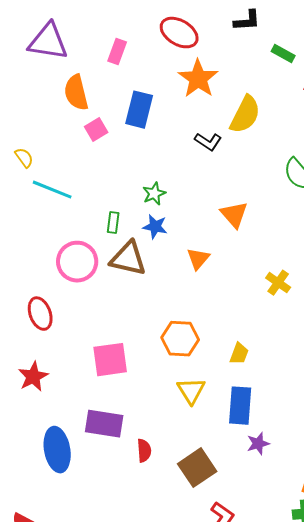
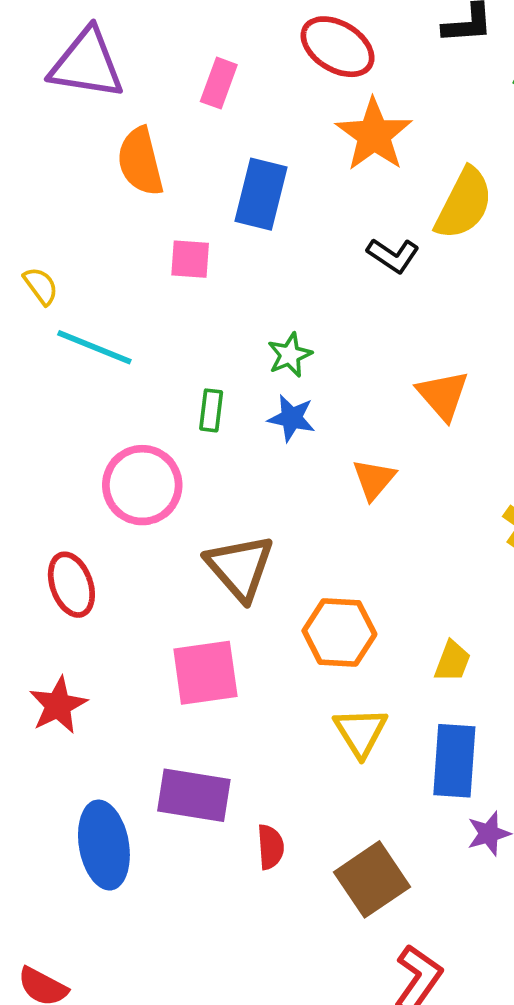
pink square: (96, 130) -> (190, 259), moved, turned 35
brown triangle: (128, 259) -> (240, 567), moved, turned 36

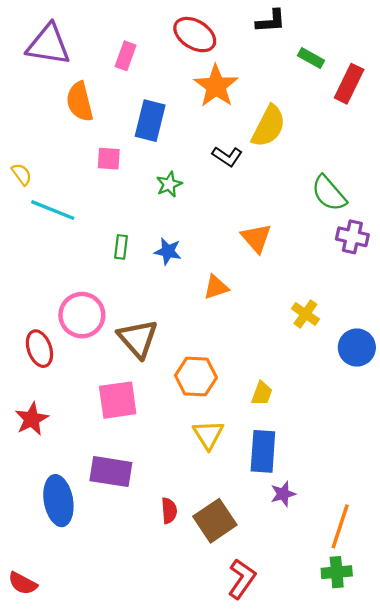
green star: (290, 355) -> (169, 184), moved
orange triangle: (374, 479) -> (216, 287), turned 32
pink circle: (142, 485) -> (82, 315), moved
red semicircle: (271, 847) -> (169, 511), moved

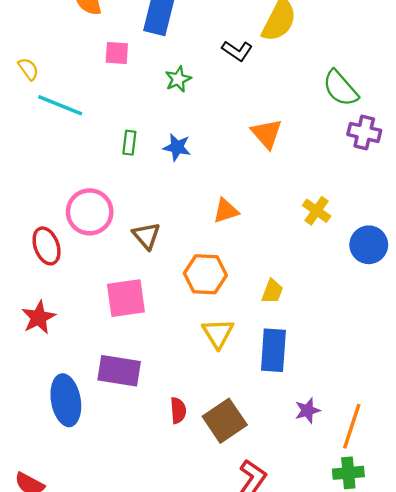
orange triangle: (216, 287) -> (226, 211), moved
brown triangle: (138, 339) -> (146, 236), size x0.7
purple star: (283, 494) -> (307, 410), moved

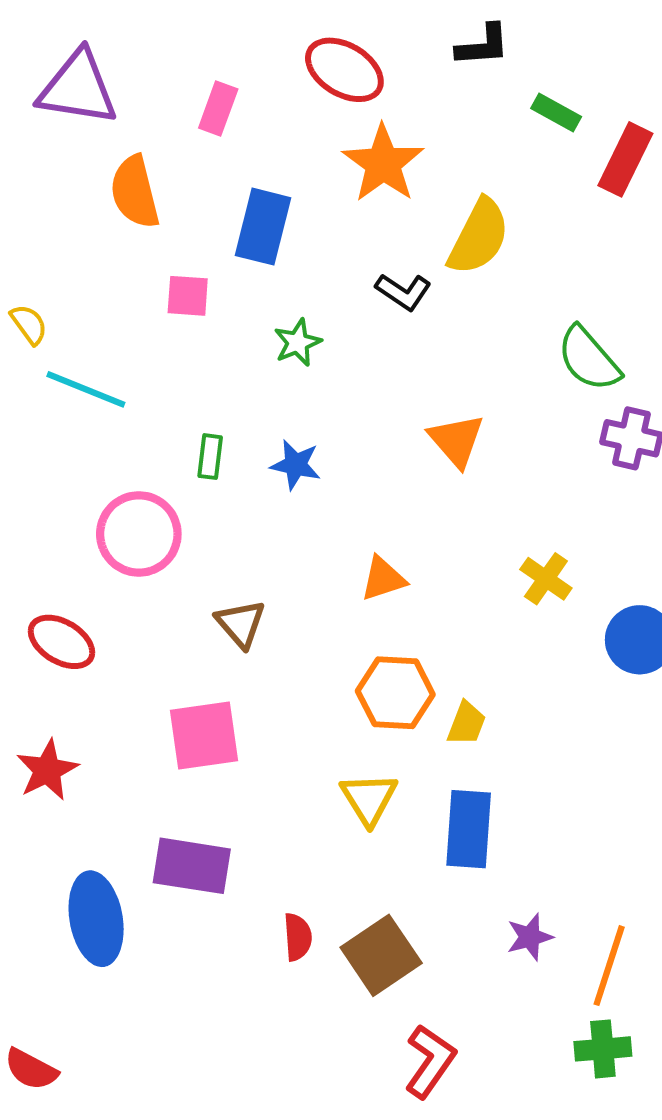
pink circle: (90, 212) -> (139, 534), moved
red ellipse: (47, 246) -> (61, 642), turned -39
orange hexagon: (205, 274) -> (395, 693), moved

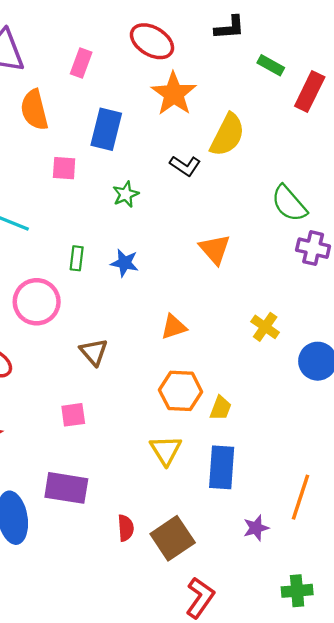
pink square: (204, 735) -> (73, 415), size x0.6
orange line: (609, 966) -> (301, 497), moved

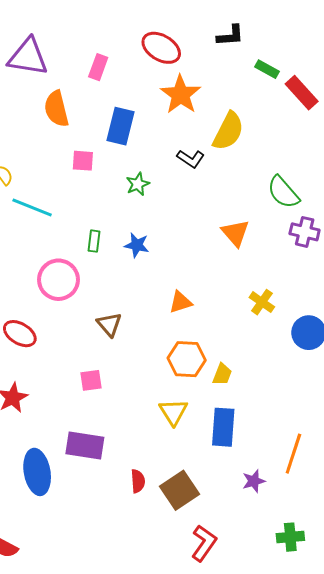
red rectangle: (310, 92) -> (302, 93), turned -68
orange triangle: (215, 249) -> (235, 233), moved

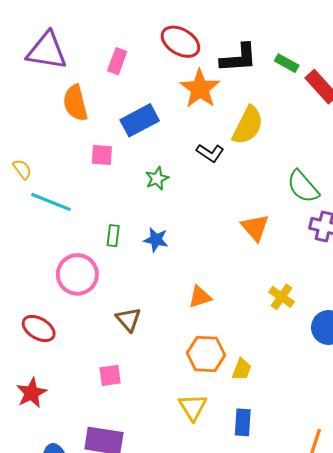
black L-shape: (230, 36) -> (239, 58), moved, size x1.4
blue rectangle: (121, 126) -> (140, 120), turned 48
blue rectangle: (223, 427) -> (243, 422), size x0.7

